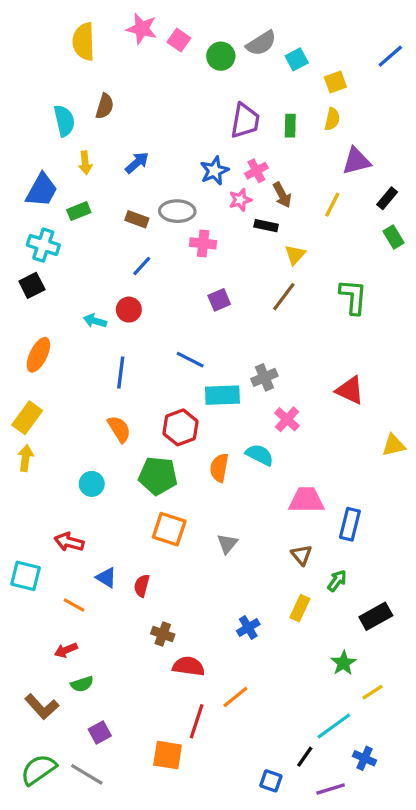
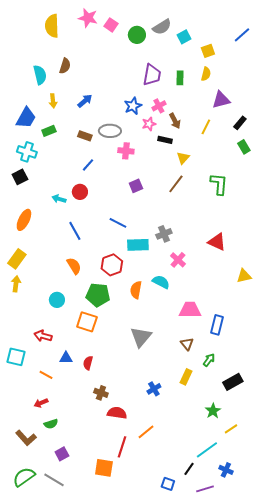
blue line: (121, 373) -> (75, 231), turned -36
orange square: (169, 529) -> (87, 322), moved
gray triangle: (227, 544) -> (141, 337), size x1.6
blue triangle: (106, 578) -> (66, 358), turned -32

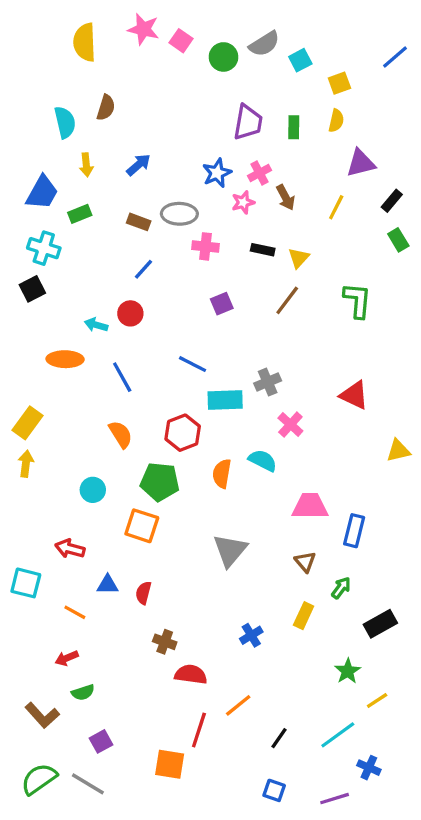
black rectangle: (165, 140) -> (263, 250), moved
orange ellipse: (24, 220) -> (65, 359), moved, turned 65
black line: (189, 469) -> (279, 738), moved

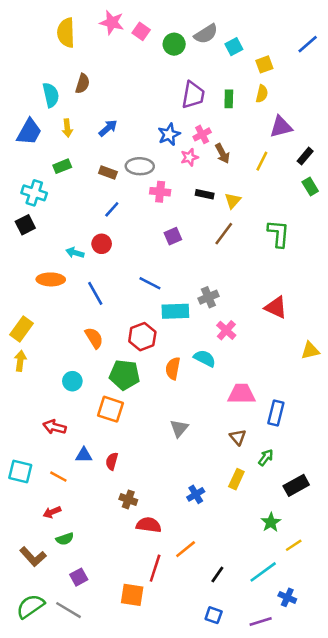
blue trapezoid: (42, 193) -> (29, 132), moved
gray triangle: (230, 550) -> (179, 428), size x0.7
cyan square: (26, 583) -> (20, 471), moved

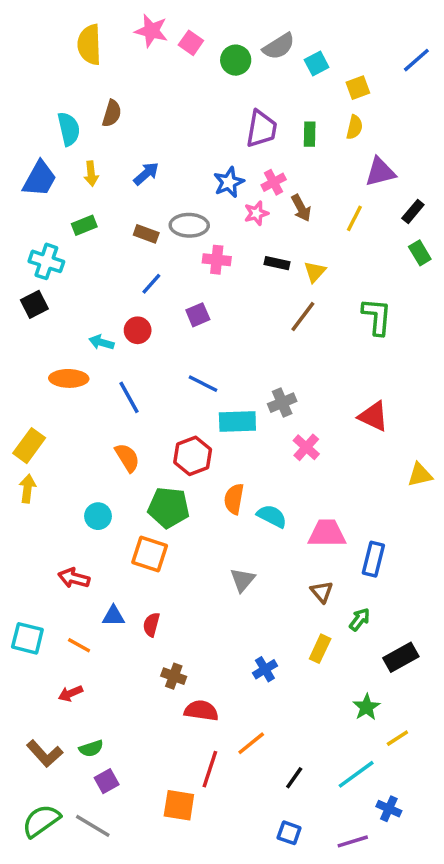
purple square: (173, 236) -> (198, 315), moved
cyan semicircle: (205, 358) -> (272, 516), moved
green semicircle: (65, 539) -> (91, 748), moved

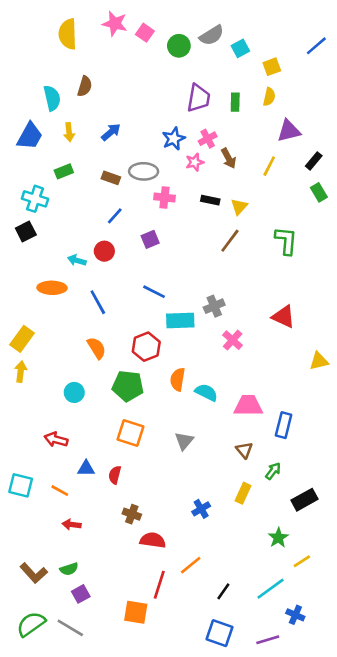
orange square: (150, 554) -> (130, 433), moved
red arrow: (70, 693) -> (72, 525), moved, turned 30
blue square: (289, 833) -> (219, 633), size x1.5

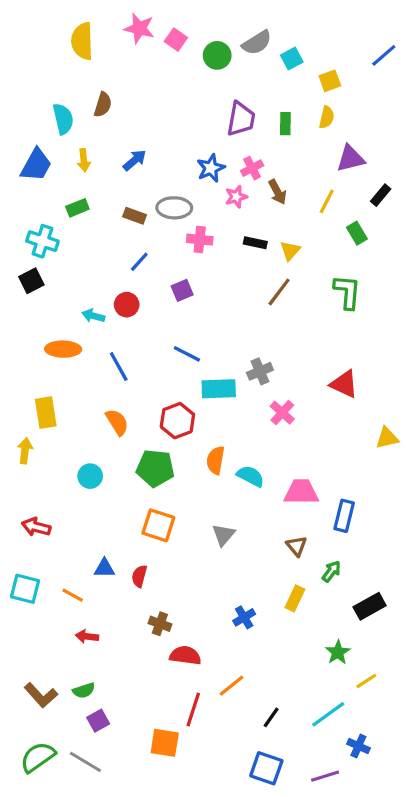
green rectangle: (319, 192) -> (357, 233), moved
yellow rectangle: (22, 339) -> (46, 413), moved, turned -45
red arrow: (56, 440) -> (36, 527), moved

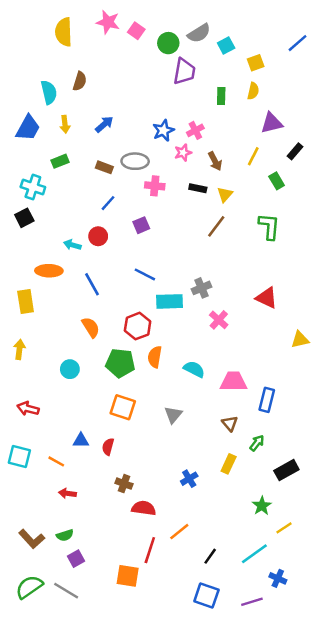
purple trapezoid: (241, 119) -> (184, 71), moved
brown arrow: (277, 192) -> (215, 161), moved
yellow rectangle: (46, 413) -> (26, 301), moved
orange semicircle: (216, 460) -> (155, 357), moved

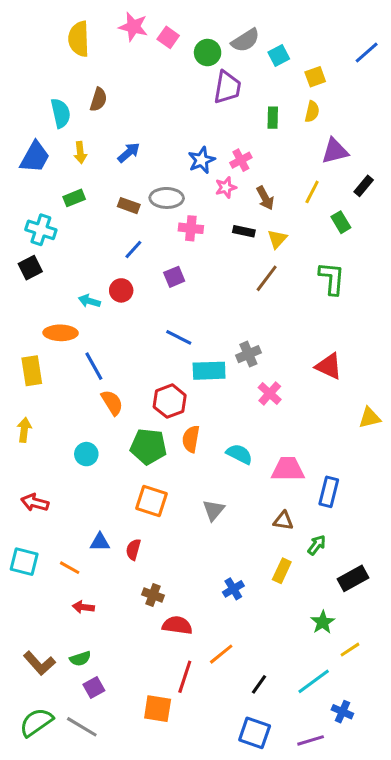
blue line: (92, 284) -> (94, 366), moved
brown triangle: (230, 423) -> (283, 521), turned -42

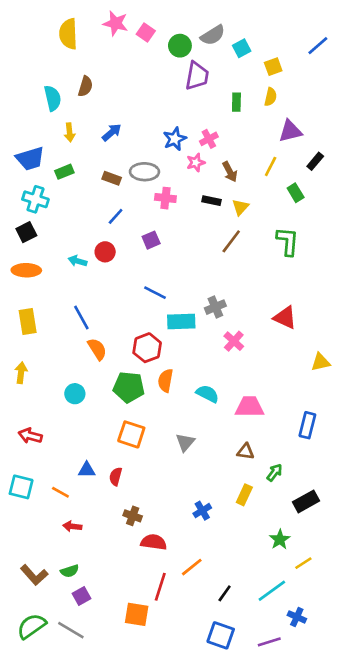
blue trapezoid: (35, 157) -> (30, 159), moved, turned 44
orange ellipse: (61, 333) -> (26, 270), moved
blue rectangle: (329, 492) -> (307, 425), moved

